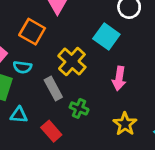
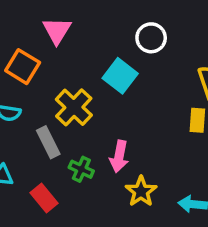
pink arrow: (119, 78) -> (119, 156), moved

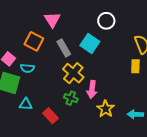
yellow cross: (74, 107) -> (73, 73), moved
gray rectangle: (48, 142) -> (64, 48), moved

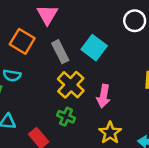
white circle: (106, 21) -> (135, 21), moved
pink arrow: (92, 89) -> (104, 96), moved

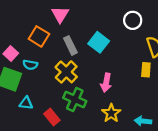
yellow cross: (71, 85) -> (66, 72), moved
green cross: (66, 117) -> (75, 99), size x1.5

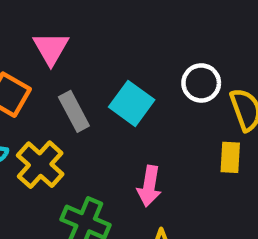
white circle: (133, 20) -> (201, 83), moved
yellow cross: (66, 72) -> (40, 165), moved

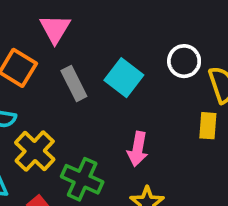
yellow cross: (40, 165) -> (35, 151), moved

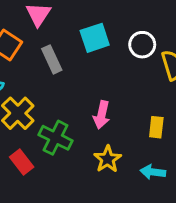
cyan square: (124, 78) -> (95, 38), moved, turned 32
yellow rectangle: (208, 126) -> (156, 127), moved

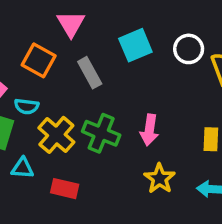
green cross: (55, 138) -> (101, 133), moved
red rectangle: (22, 162) -> (65, 189), turned -35

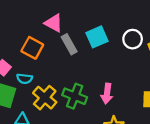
pink triangle: (71, 24) -> (54, 23), turned -30
gray rectangle: (90, 73) -> (69, 44), moved

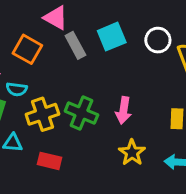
yellow cross: (45, 98) -> (42, 114), turned 30

